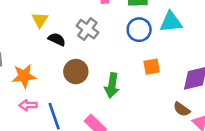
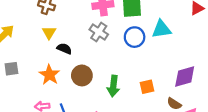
gray cross: (87, 29) -> (99, 32), moved
orange square: (152, 67) -> (147, 87), moved
orange star: (24, 76) -> (49, 75), moved, turned -30

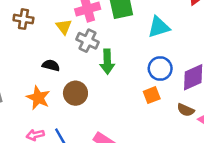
yellow triangle: (49, 33) -> (64, 27), moved
blue circle: (135, 37) -> (160, 69), moved
green arrow: (113, 86) -> (107, 62), moved

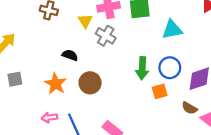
green arrow: (107, 62) -> (142, 68), moved

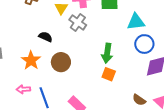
blue circle: (170, 68) -> (144, 44), moved
orange square: (160, 91) -> (109, 74), moved, turned 32
brown semicircle: (189, 108) -> (139, 100), moved

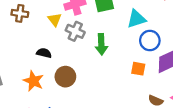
green arrow: (107, 53) -> (101, 44), moved
orange square: (109, 74) -> (138, 69), moved

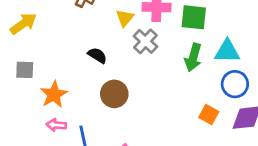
green arrow: (101, 44) -> (193, 57), moved
orange star: (33, 81) -> (54, 94), moved

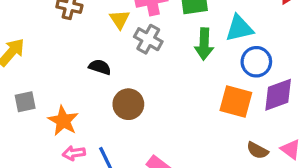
orange square: (209, 114) -> (236, 102), size x1.5

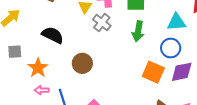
cyan triangle: (239, 28) -> (177, 22), moved
black semicircle: (100, 67) -> (53, 35), moved, size x1.5

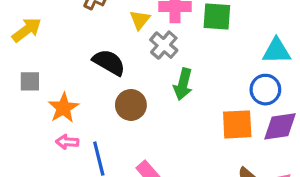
green arrow: (138, 31) -> (183, 84), moved
black semicircle: (53, 35) -> (109, 62), moved
orange square: (153, 72) -> (237, 124), turned -30

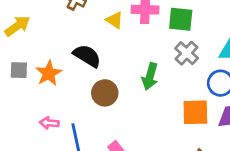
yellow triangle: (140, 20) -> (115, 20), turned -36
gray cross: (164, 45) -> (187, 53), moved
orange star: (63, 108) -> (49, 73), moved

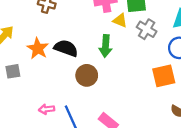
yellow triangle: (115, 20) -> (120, 20), moved
orange star: (49, 73) -> (38, 48), moved
green arrow: (150, 76) -> (106, 46), moved

